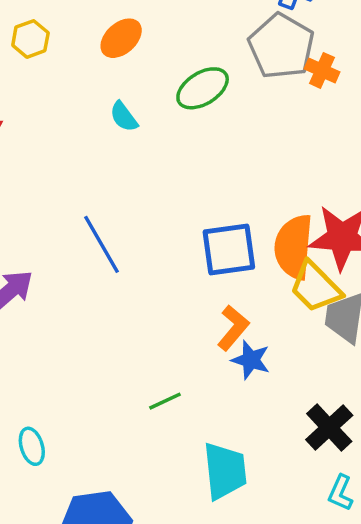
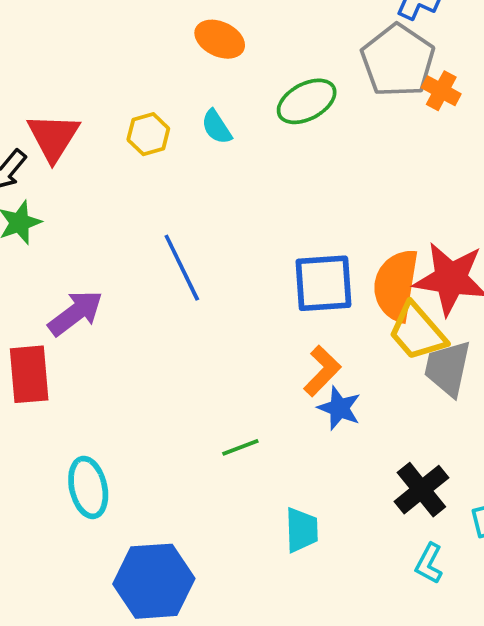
orange ellipse: (121, 38) -> (220, 39), turned 63
yellow hexagon: (30, 39) -> (148, 134), moved
cyan ellipse: (32, 446) -> (88, 487), size x1.4
cyan trapezoid: (225, 471) -> (302, 530), size x0.7

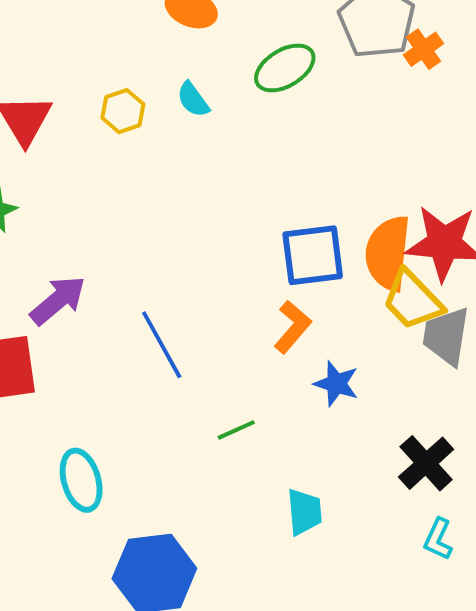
orange cross: (441, 91) -> (423, 49), turned 30
blue line: (182, 268) -> (162, 345), moved
orange L-shape: (322, 371) -> (293, 327), moved

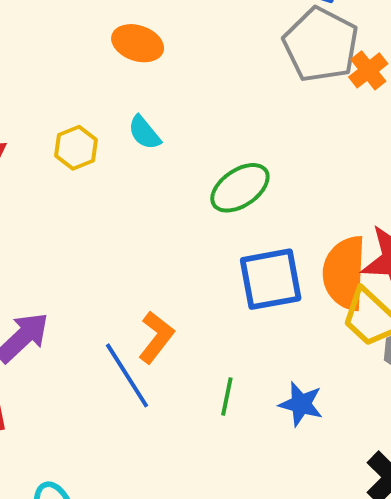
green ellipse: (285, 68) -> (240, 188), moved
orange L-shape: (293, 327) -> (156, 337), moved
green line: (236, 430) -> (227, 397), moved, turned -51

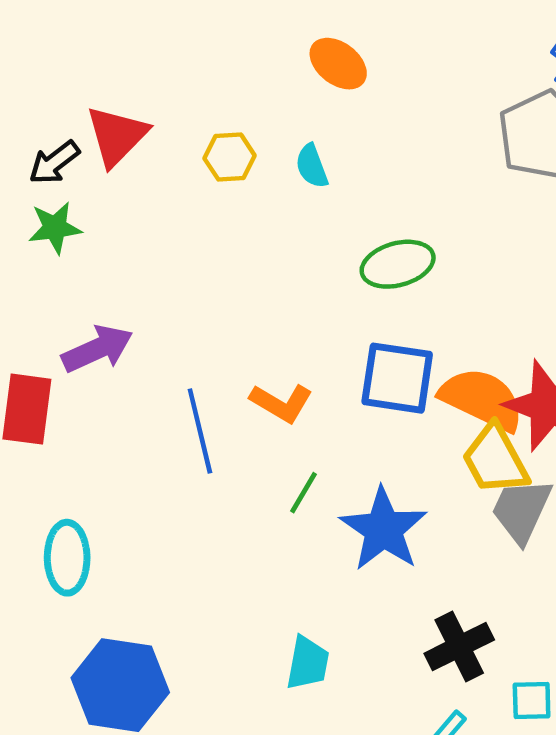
orange semicircle: (344, 273) -> (482, 399), turned 94
orange L-shape: (156, 337) -> (281, 403), moved, turned 64
blue star: (301, 404) -> (383, 529), size x1.6

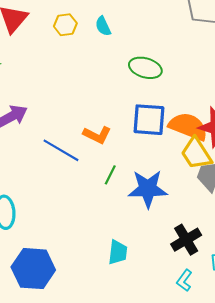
green ellipse: (398, 264) -> (145, 68), turned 36
blue line: (200, 431) -> (61, 150), turned -42
blue star: (383, 529) -> (148, 189), turned -30

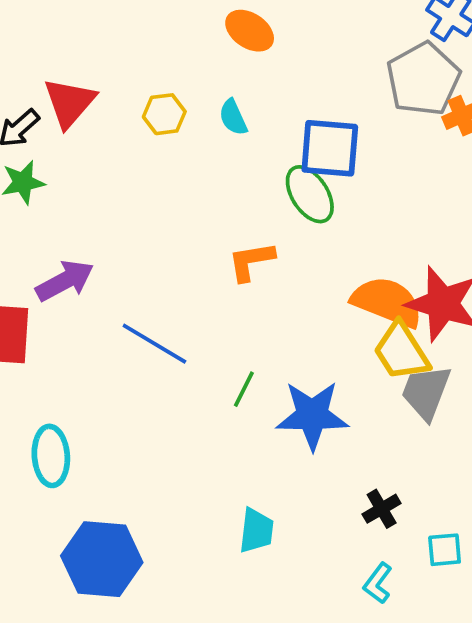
green ellipse: (145, 68) -> (310, 194), turned 40
blue square: (149, 120) -> (330, 148), moved
orange L-shape: (97, 135) -> (251, 261), moved, turned 144
black cross: (186, 240) -> (382, 509), size x0.7

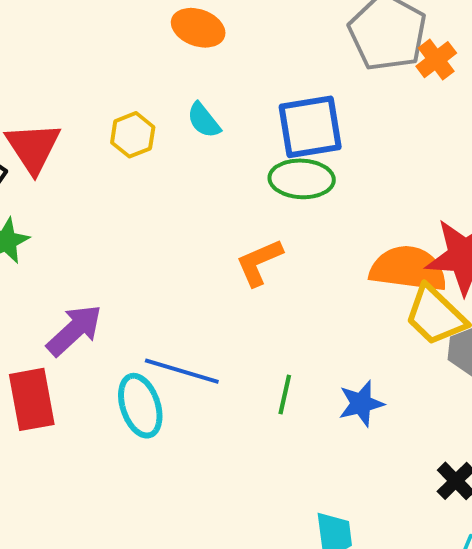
green ellipse: (310, 194) -> (302, 179), turned -40
blue star: (312, 415) -> (361, 404), size x0.6
cyan ellipse: (51, 456) -> (140, 406), moved

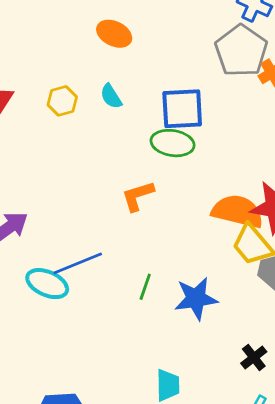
blue line: (182, 371) -> (78, 263), turned -45
blue star: (361, 404) -> (196, 298), size x1.4
cyan ellipse: (140, 406) -> (47, 284), turned -54

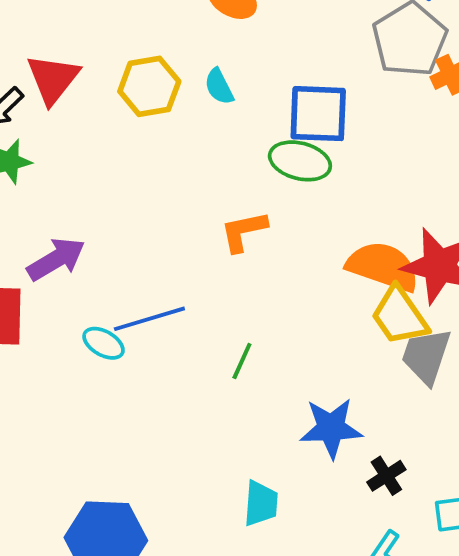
yellow hexagon: (62, 101) -> (149, 86), size x1.4
cyan ellipse: (47, 284) -> (104, 343), size x0.7
blue star: (196, 298) -> (331, 428), moved

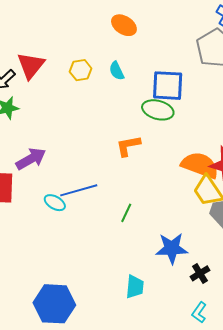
yellow hexagon: (149, 86) -> (81, 70), size x0.7

